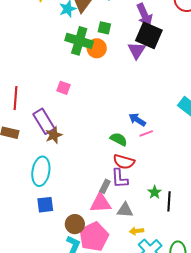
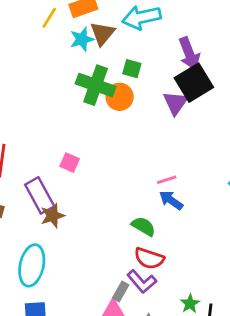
black square: (149, 35) -> (194, 83), turned 32
pink square: (63, 88) -> (70, 163), moved
pink line: (146, 133) -> (167, 180), moved
purple L-shape: (120, 178) -> (142, 282), turned -40

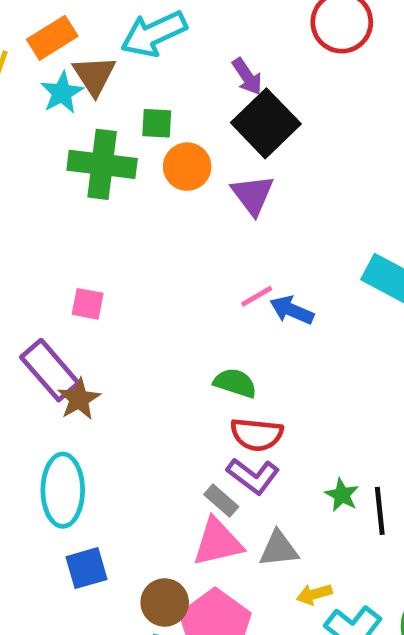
purple arrow: (189, 54) -> (247, 76), size x0.7
orange circle: (120, 97) -> (187, 167), moved
purple triangle: (176, 103) -> (253, 195), moved
blue arrow: (171, 200) -> (292, 310), moved
gray rectangle: (121, 291) -> (221, 501), turned -66

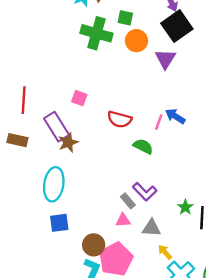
pink line: (257, 296) -> (159, 122), moved, turned -49
red semicircle: (257, 434) -> (120, 119), moved
pink triangle: (218, 542) -> (123, 220), size x0.6
yellow arrow: (314, 594) -> (165, 252), turned 56

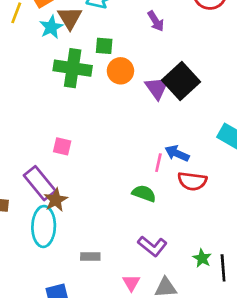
black square: (177, 26) -> (181, 81), moved
red semicircle: (120, 119) -> (192, 181), moved
cyan ellipse: (54, 184) -> (44, 226), moved
gray rectangle: (128, 201) -> (90, 256), moved, turned -42
pink triangle: (123, 220) -> (131, 283), turned -49

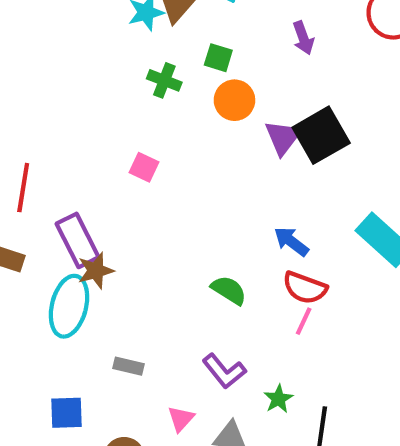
green cross: (73, 68) -> (164, 80), size x0.6
pink square: (62, 146) -> (144, 167), moved
pink line: (158, 163) -> (304, 321), moved
green star: (202, 258) -> (278, 399), moved

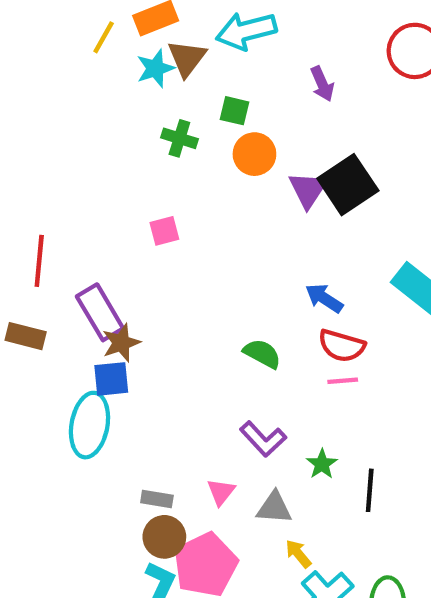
pink square: (144, 167) -> (164, 231), turned -36
cyan ellipse: (69, 306) -> (89, 425), moved
pink line: (304, 321) -> (343, 381), turned 64
gray rectangle: (128, 366) -> (157, 499), moved
blue square: (66, 413) -> (111, 379), moved

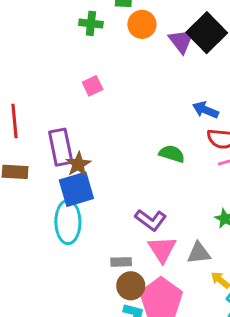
purple rectangle: (100, 312) -> (61, 147), turned 30
blue square: (111, 379) -> (76, 189), size x1.4
purple L-shape: (263, 439) -> (151, 220), moved
pink triangle: (221, 492) -> (162, 249), size x1.5

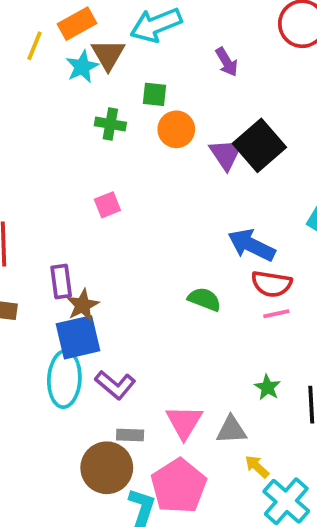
blue arrow: (205, 110) -> (251, 245), size x1.4
purple rectangle: (61, 147) -> (61, 281), size x0.7
purple L-shape: (151, 220) -> (115, 385), moved
brown circle: (131, 286) -> (107, 468), moved, size x1.4

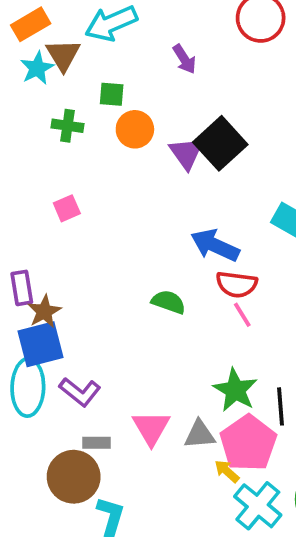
pink line: (276, 314) -> (242, 315), turned 72
green star: (267, 387) -> (235, 390), size x1.6
pink pentagon: (179, 486) -> (248, 443), moved

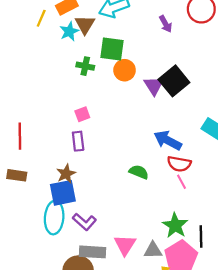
purple arrow: (184, 59) -> (166, 24), moved
green square: (112, 94) -> (112, 49), size x1.6
purple rectangle: (22, 288) -> (78, 141), moved
gray rectangle: (96, 443) -> (93, 252), size x1.6

